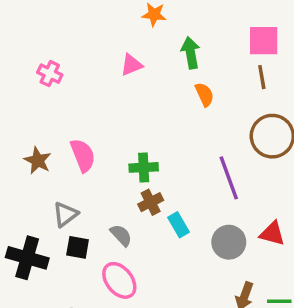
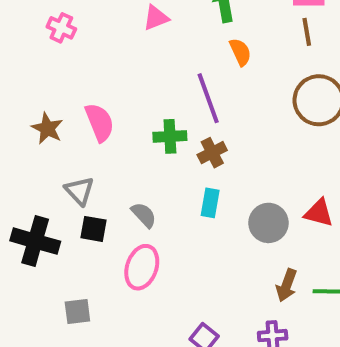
purple line: (229, 178) -> (208, 98), moved
brown cross: (151, 202) -> (212, 153), moved
gray triangle: (65, 214) -> (79, 191), turned -36
cyan rectangle: (178, 225) -> (210, 203), turned 40
pink ellipse: (119, 280) -> (142, 267), turned 57

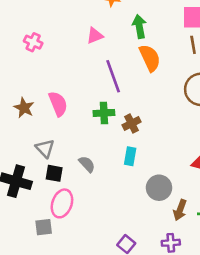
orange semicircle: (240, 52) -> (150, 58), size x1.5
purple line: (208, 98) -> (113, 76), moved
gray circle: (268, 223) -> (159, 188), moved
pink ellipse: (142, 267) -> (62, 203), moved

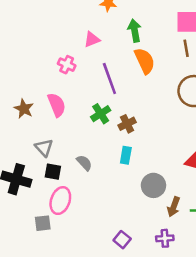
pink cross: (33, 42) -> (67, 65), moved
green cross: (104, 113) -> (101, 114), turned -30

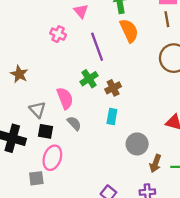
pink triangle: (92, 39) -> (81, 11), turned -49
pink semicircle: (57, 105) -> (65, 98), moved

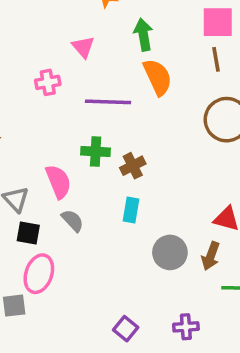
pink cross: (58, 34) -> (48, 82), turned -35
purple line: (97, 47) -> (108, 102), turned -68
green cross: (89, 79) -> (96, 151), turned 36
brown arrow: (155, 163) -> (211, 256), moved

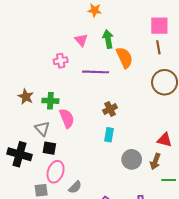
green arrow: (143, 35) -> (108, 39), moved
green cross: (96, 151) -> (50, 101), moved
gray semicircle: (73, 221) -> (75, 187), moved, turned 88

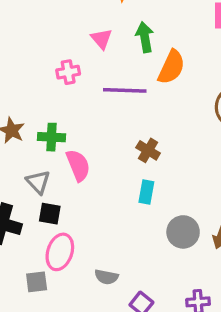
orange semicircle: (124, 58) -> (171, 67), turned 50
brown cross: (110, 109) -> (148, 150), turned -32
gray semicircle: (75, 187) -> (106, 277), moved, turned 56

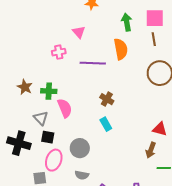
green arrow: (145, 37) -> (127, 22), moved
orange semicircle: (171, 67) -> (121, 49), turned -35
cyan rectangle: (146, 192) -> (106, 124), turned -40
gray circle: (183, 232) -> (80, 148), moved

